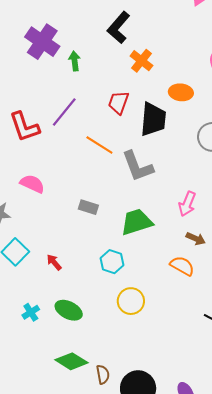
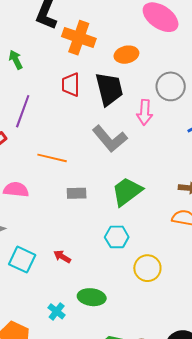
orange cross: (141, 61) -> (79, 38), size x1.4
orange line: (99, 145) -> (52, 158), moved
pink arrow: (187, 204) -> (145, 112), moved

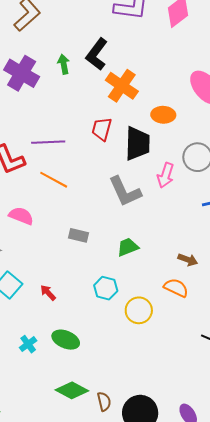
green arrow: (16, 60) -> (64, 64), moved
purple line: (23, 111) -> (48, 142), turned 52
orange line: (52, 158) -> (54, 180), moved
green trapezoid: (127, 192) -> (128, 247), size x0.7
yellow circle: (147, 268) -> (139, 310), moved

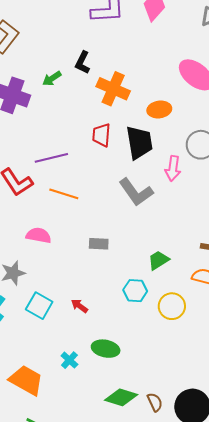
black L-shape: (97, 54) -> (83, 63), size x0.7
green arrow: (64, 64) -> (52, 78), turned -102
green trapezoid: (128, 247) -> (158, 260), moved

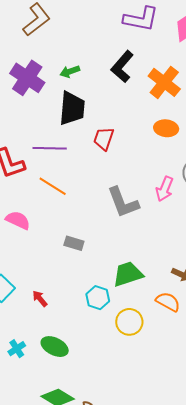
black L-shape: (83, 63) -> (122, 67), moved, size x1.4
orange cross: (113, 89) -> (164, 82), moved
black trapezoid: (139, 143) -> (72, 108), moved
green trapezoid: (158, 260) -> (128, 274), size x1.4

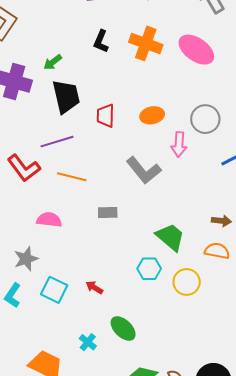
black L-shape: (122, 67) -> (101, 41), size x0.7
orange ellipse: (166, 128) -> (152, 115), moved
gray rectangle: (74, 243) -> (108, 212), moved
green trapezoid: (128, 274) -> (170, 237), turned 76
green ellipse: (55, 347) -> (123, 328), turned 36

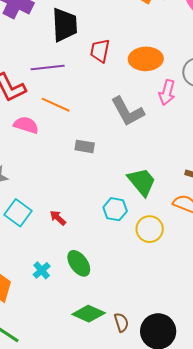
orange ellipse: (152, 115) -> (146, 59), size x1.4
pink semicircle: (49, 220) -> (26, 125), moved

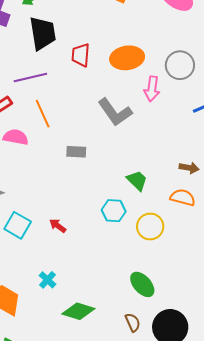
orange line: (56, 105) -> (43, 114), turned 48
green trapezoid: (142, 182) -> (137, 180), size x0.7
green ellipse: (79, 263) -> (142, 284), moved
green diamond: (89, 314) -> (78, 311), moved

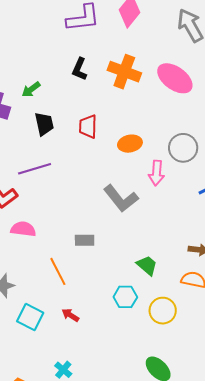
black trapezoid: (43, 33) -> (44, 124), size x0.7
red trapezoid: (81, 55) -> (88, 127), moved
orange ellipse: (127, 58) -> (130, 144), size x0.7
orange line: (43, 114) -> (58, 271), moved

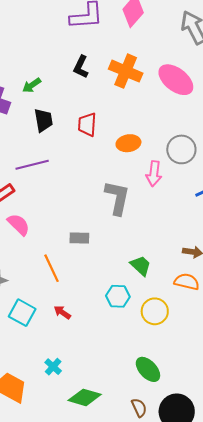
gray L-shape: (121, 198) -> (117, 198), turned -132
pink semicircle: (23, 229) -> (19, 225), turned 35

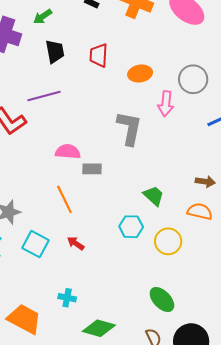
pink semicircle: (19, 225) -> (68, 152), moved, turned -40
cyan cross: (53, 367) -> (67, 298), turned -30

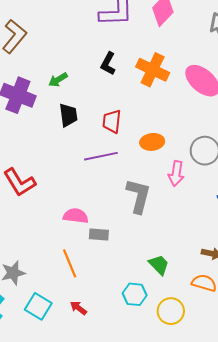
purple line: (44, 96) -> (101, 156), moved

